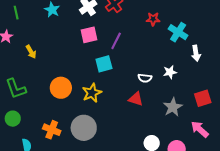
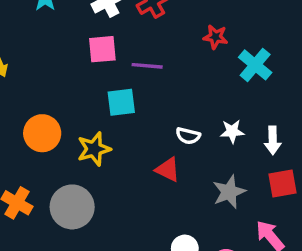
purple line: (116, 41) -> (147, 66), turned 60
white arrow: (196, 53) -> (273, 140), moved

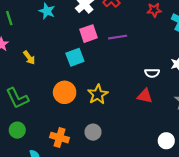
cyan square: (121, 102) -> (75, 57), moved
gray circle: (72, 207) -> (93, 132), size x0.6

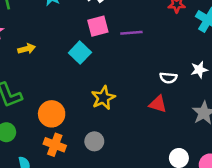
cyan square: (75, 57) -> (80, 53), turned -30
yellow arrow: (29, 58) -> (27, 49), turned -72
orange circle: (65, 92) -> (52, 114), moved

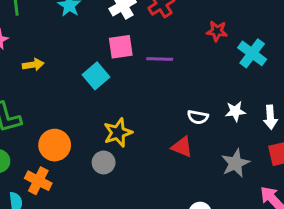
gray circle: (94, 141) -> (104, 163), moved
orange cross: (55, 145) -> (38, 181), moved

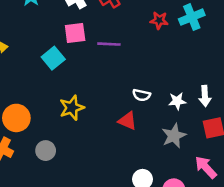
cyan cross: (252, 53) -> (192, 17), moved, turned 30
white star: (235, 111) -> (177, 101), moved
gray circle: (104, 163) -> (46, 151), moved

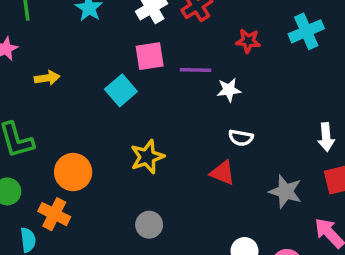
red star: (159, 20) -> (248, 41), moved
white star: (177, 101) -> (229, 90), moved
gray star: (174, 136) -> (285, 191), turned -30
gray circle: (46, 151) -> (149, 225), moved

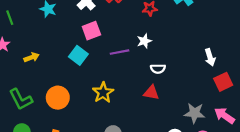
purple line: (196, 70) -> (120, 52), moved
orange circle: (73, 172) -> (58, 98), moved
gray star: (285, 191) -> (195, 113), moved

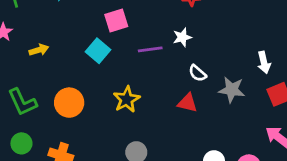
white semicircle: (158, 69) -> (197, 73), turned 40
gray star: (195, 113) -> (232, 90), moved

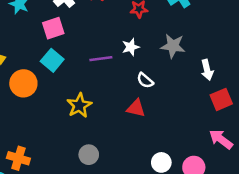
pink square: (116, 20) -> (53, 28), moved
gray star: (232, 90) -> (173, 46), moved
orange circle: (69, 103) -> (23, 83), moved

